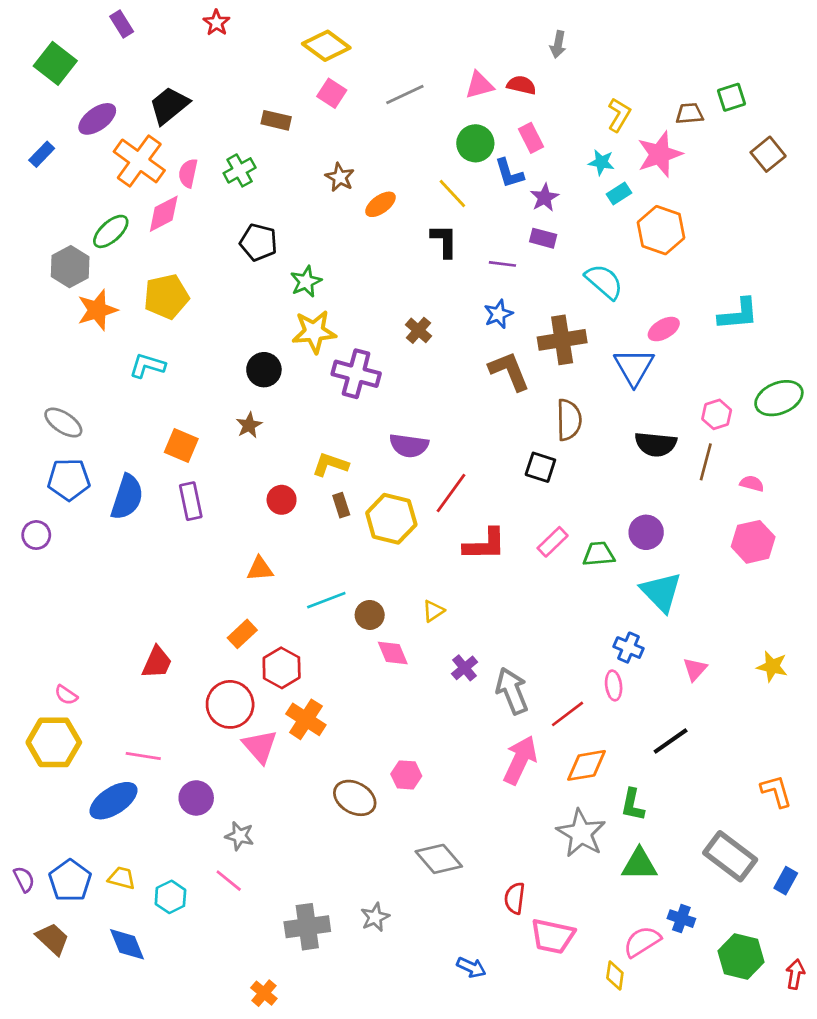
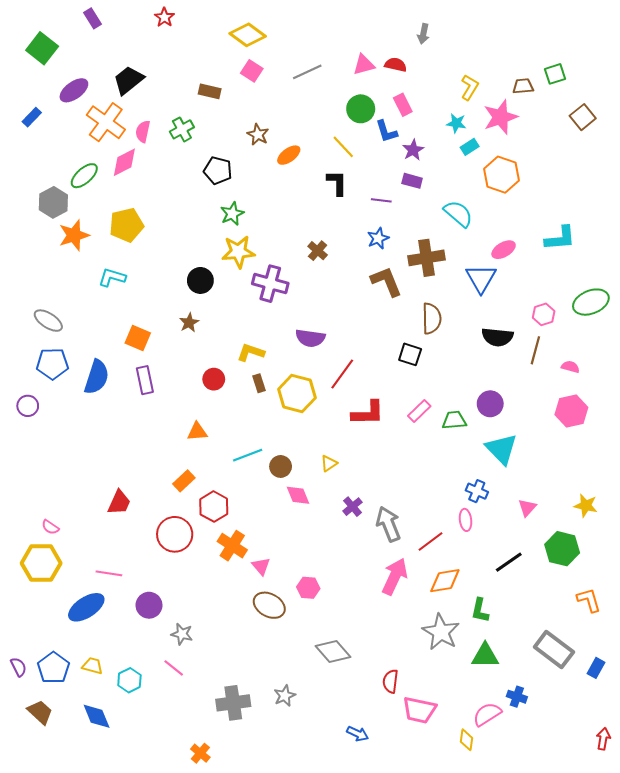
black pentagon: (259, 242) -> (218, 171), moved
pink triangle: (260, 746) -> (261, 566), moved, size x0.7
green hexagon: (741, 957) -> (562, 549), moved

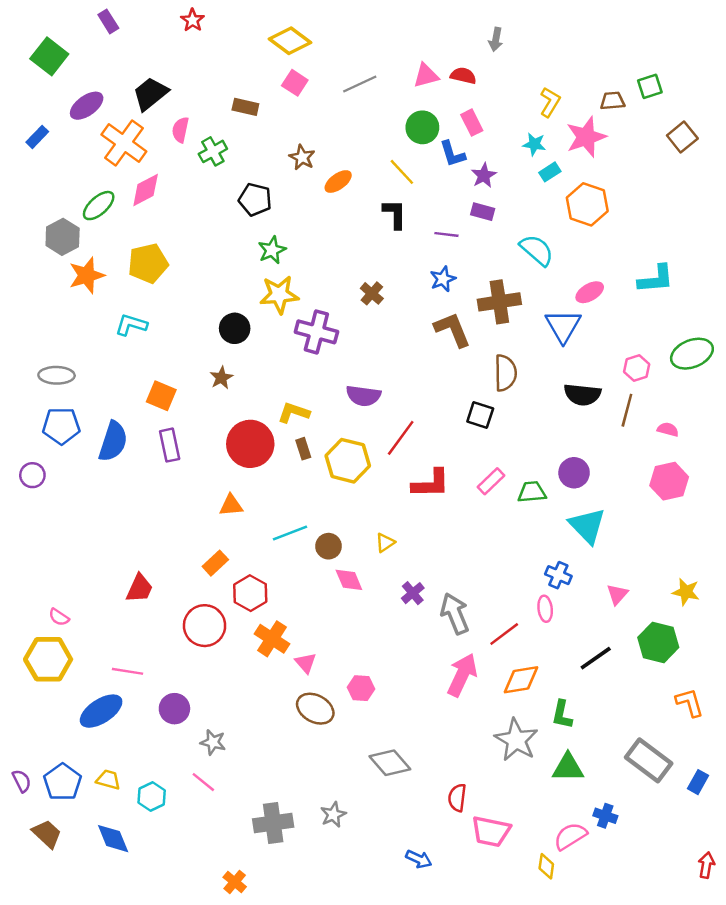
pink semicircle: (143, 131) -> (180, 130), moved
gray ellipse: (48, 321) -> (57, 375), turned -32
red circle: (214, 379) -> (250, 444), size x1.8

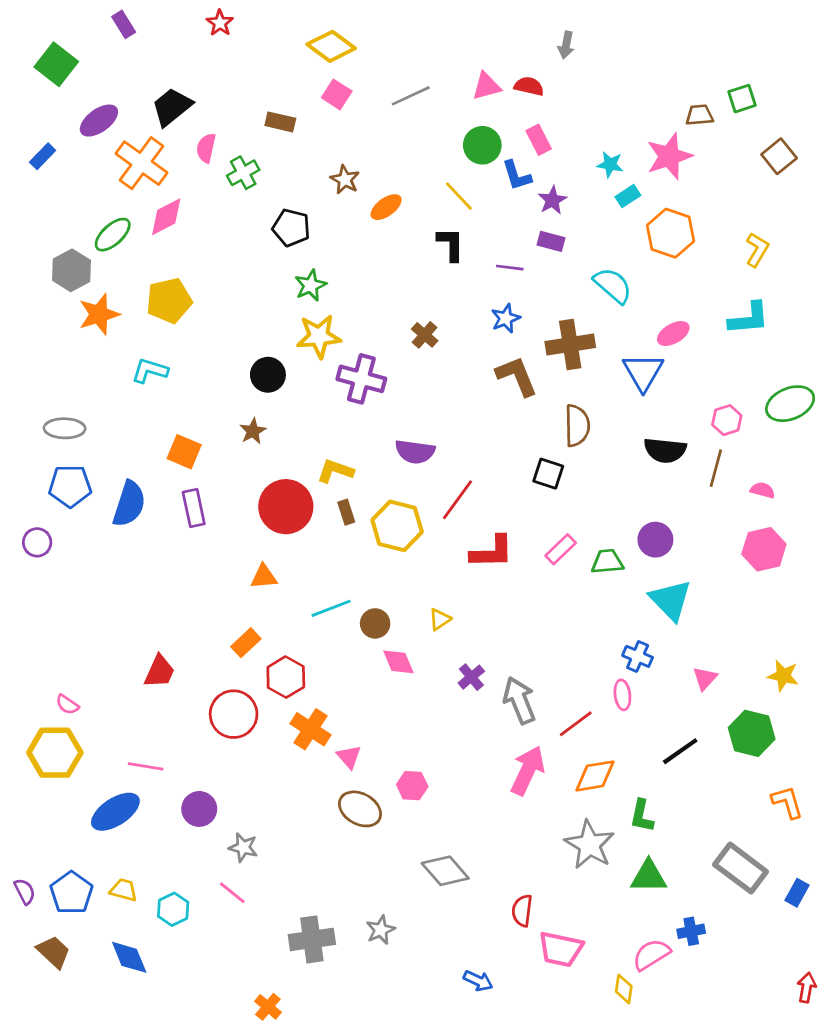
yellow L-shape: (550, 102) -> (757, 250), moved
blue cross: (605, 816) -> (691, 931), turned -30

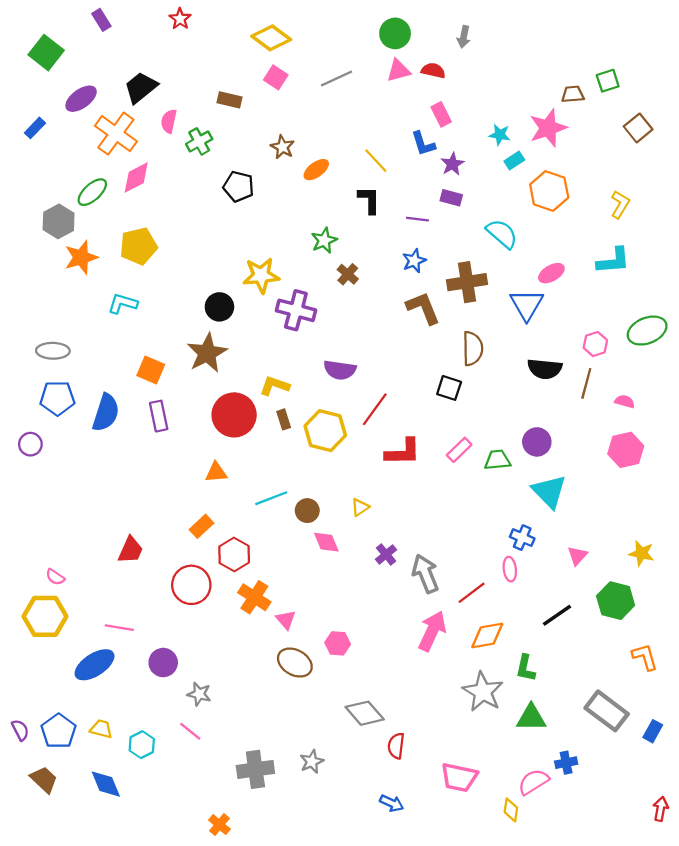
green circle: (482, 145) -> (395, 33), moved
green star: (311, 285) -> (324, 240), moved
brown star: (253, 431) -> (207, 353), size x1.8
red semicircle: (522, 911) -> (396, 746), moved

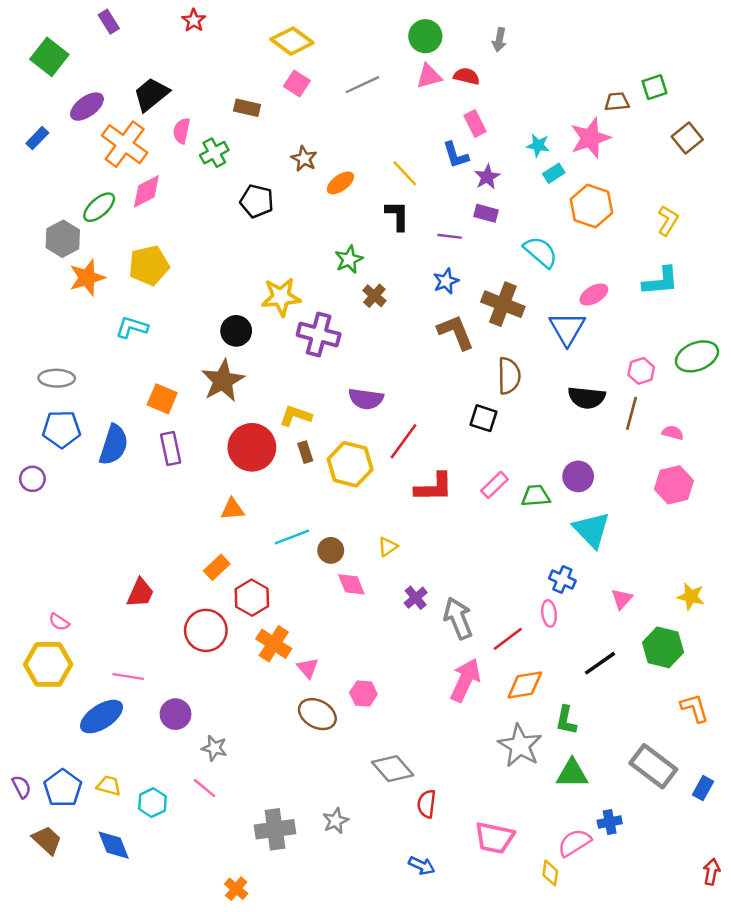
brown cross: (467, 282) -> (503, 304), turned 30

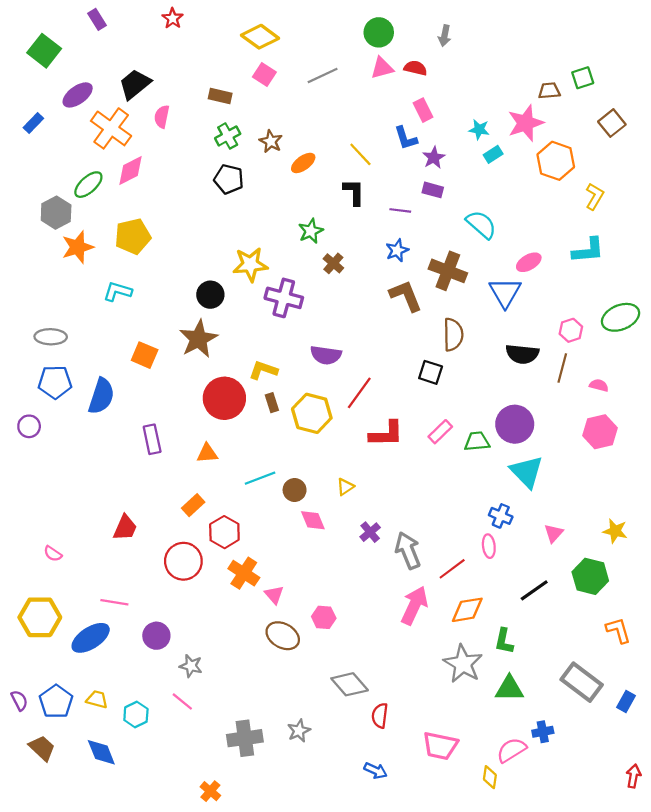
green cross: (214, 153) -> (228, 136), moved
orange hexagon: (591, 206) -> (556, 161), moved
purple rectangle: (171, 449) -> (152, 439), moved
purple circle: (578, 476) -> (515, 424), size x1.4
yellow hexagon: (48, 664) -> (40, 617), moved

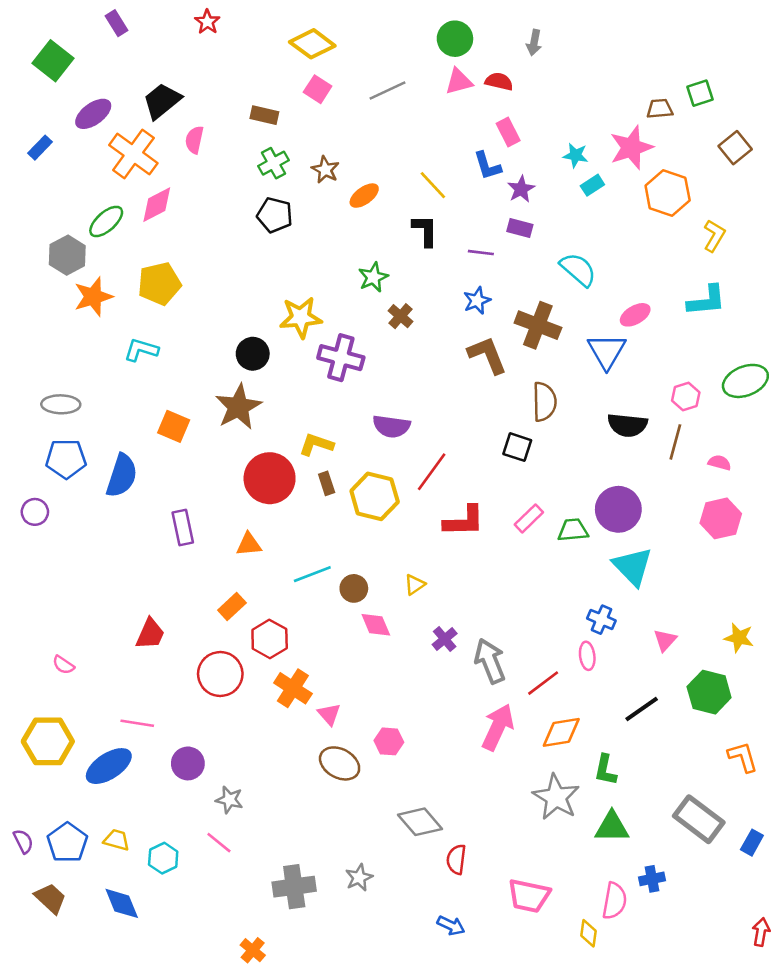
pink semicircle: (511, 750) -> (614, 901), turned 132

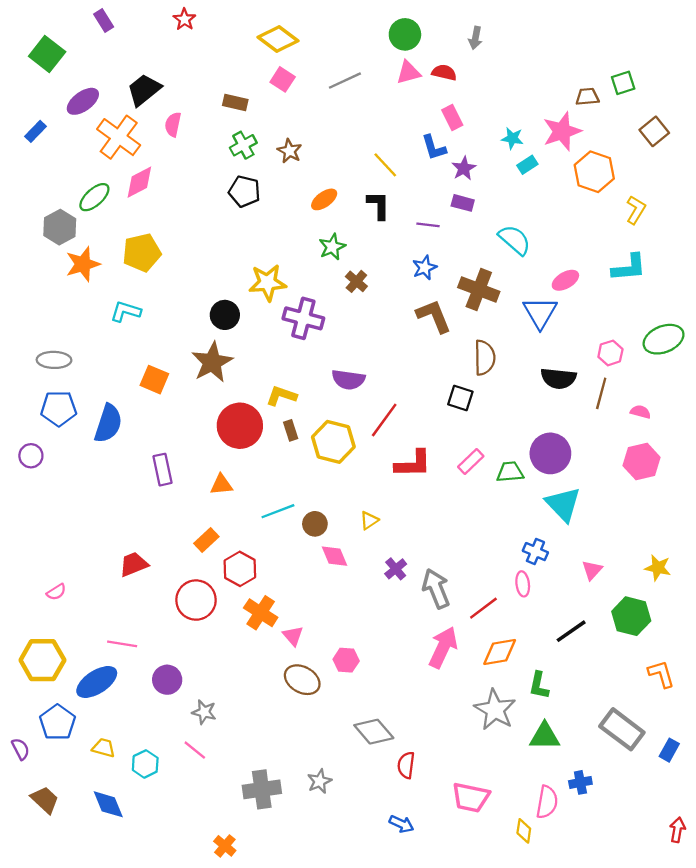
orange ellipse: (364, 196) -> (324, 199), moved
red trapezoid: (150, 634) -> (134, 564), turned -136
pink semicircle: (63, 665) -> (56, 592), turned -66
blue pentagon: (67, 843) -> (57, 722), moved

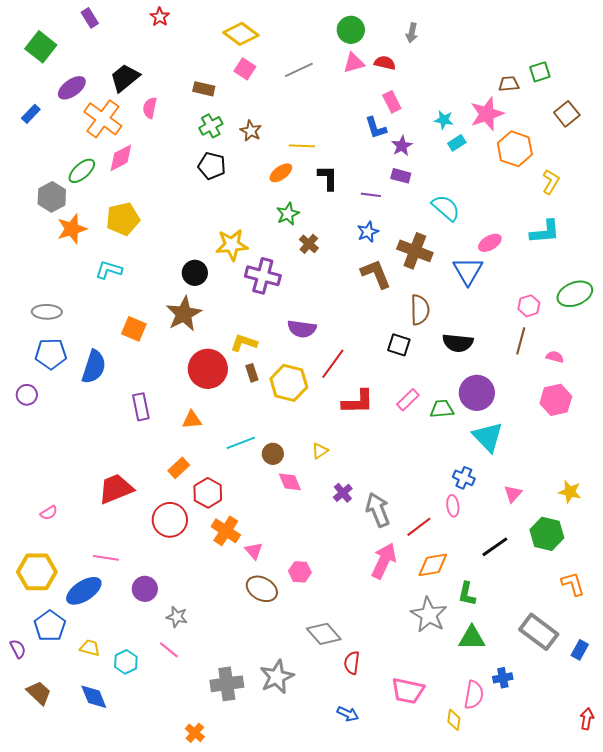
yellow line: (385, 165) -> (302, 146), moved, turned -45
black semicircle: (558, 378) -> (458, 343), moved
red trapezoid: (134, 564) -> (116, 489), size x1.4
gray star: (320, 781) -> (277, 677), size x1.6

